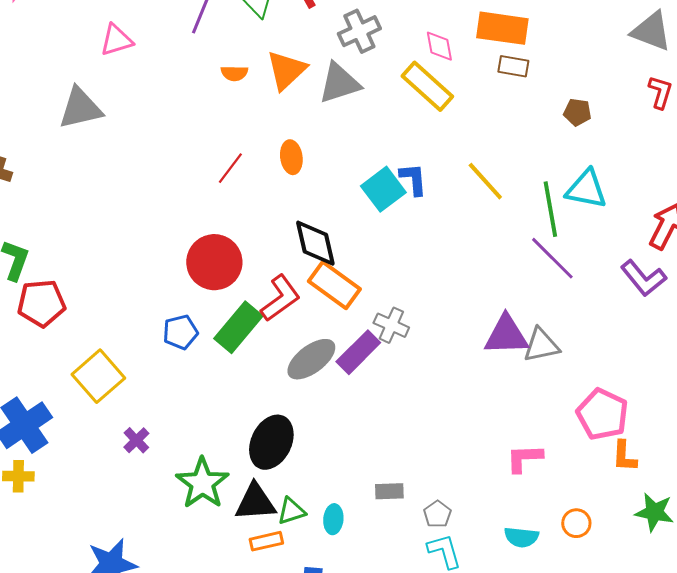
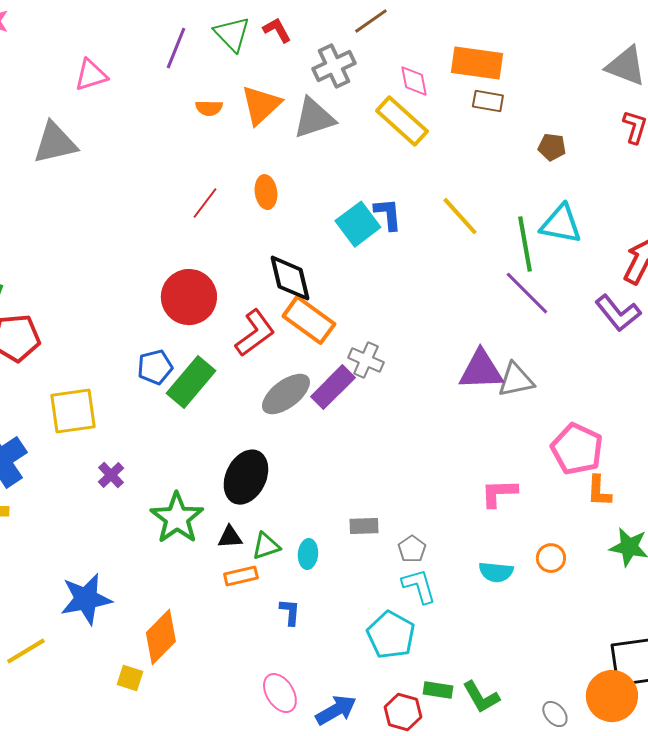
green rectangle: (238, 327) -> (191, 382), moved
yellow square: (98, 376) -> (73, 411), turned 33
black triangle: (255, 502) -> (230, 537), size x0.6

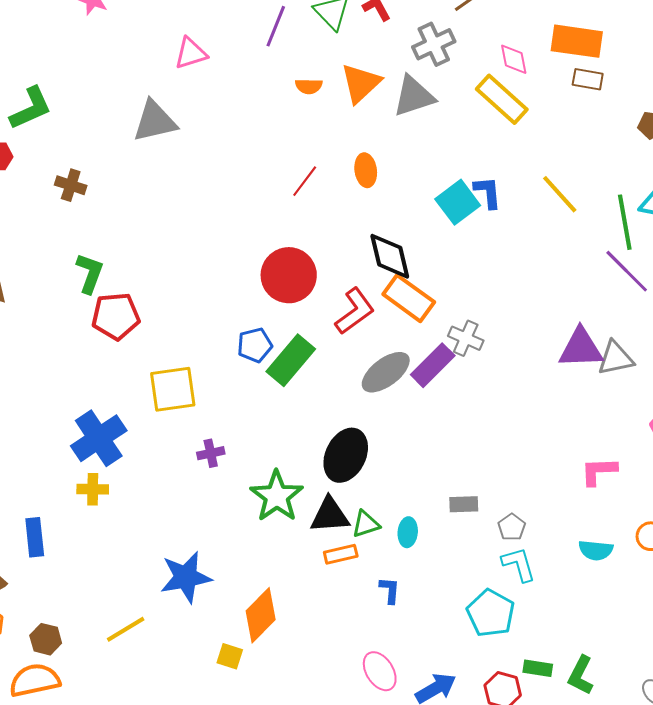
purple cross: (111, 475) -> (211, 453), turned 32
black triangle: (230, 537) -> (330, 515), size x1.6
green L-shape: (481, 697) -> (581, 675), turned 57

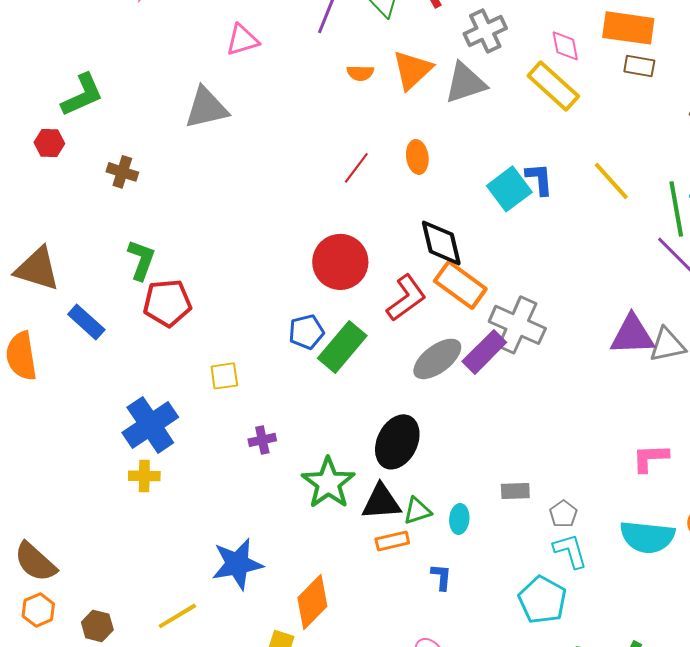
gray cross: (466, 338) -> (517, 325), size x1.6
yellow square: (173, 389) -> (224, 376), size x0.6
blue rectangle: (35, 537) -> (86, 322), moved, turned -42
cyan semicircle: (596, 550) -> (647, 537), size x1.6

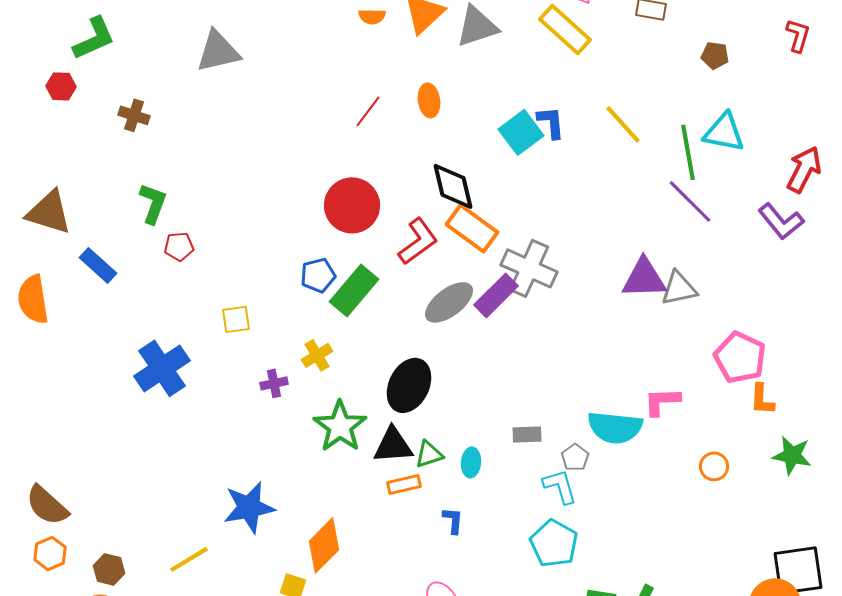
red pentagon: (167, 303) -> (179, 246), size x0.6
yellow cross: (144, 476) -> (317, 355), moved, turned -32
cyan semicircle: (647, 537) -> (615, 427), moved
cyan L-shape: (570, 551) -> (560, 486), moved

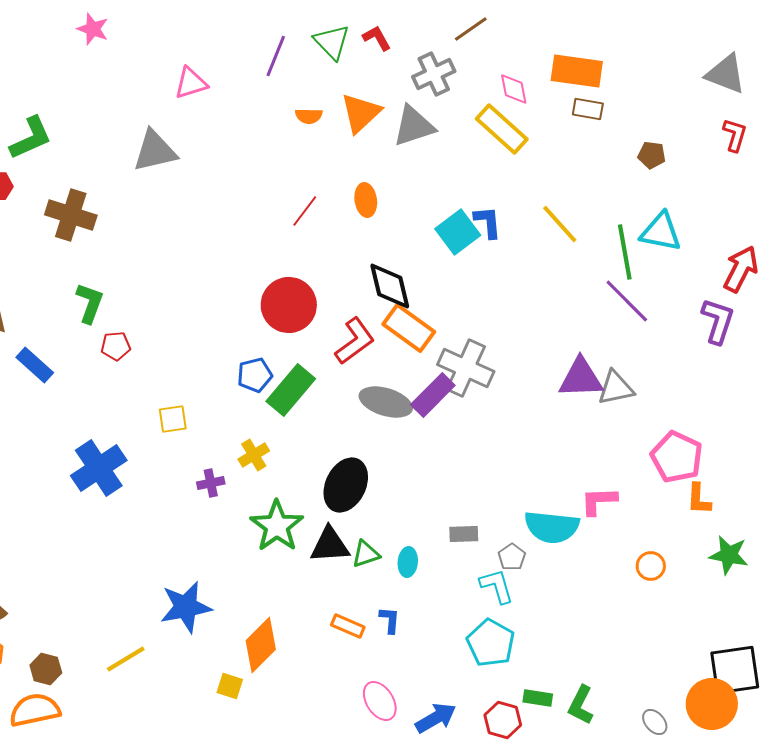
brown cross: (134, 115) -> (71, 215), size x1.6
purple L-shape: (781, 221) -> (718, 321), turned -123
gray ellipse: (449, 302) -> (386, 402), turned 54
orange rectangle: (404, 484) -> (348, 626), moved, turned 36

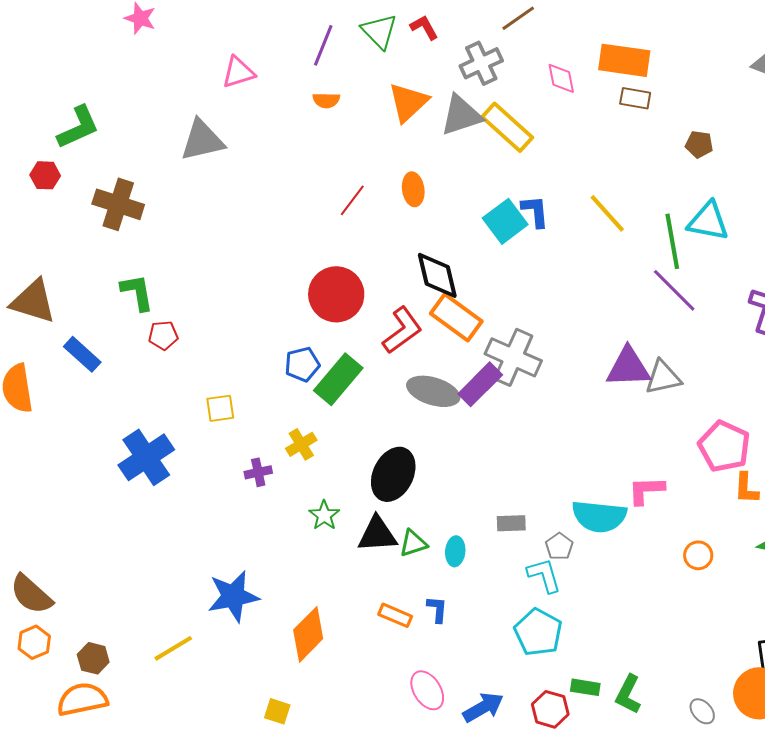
orange semicircle: (309, 116) -> (326, 100), moved
yellow rectangle: (502, 129) -> (507, 127), moved
green L-shape: (90, 303) -> (137, 292), turned -30
green star: (277, 526) -> (324, 515), size x0.6
yellow square: (230, 686) -> (277, 711), moved

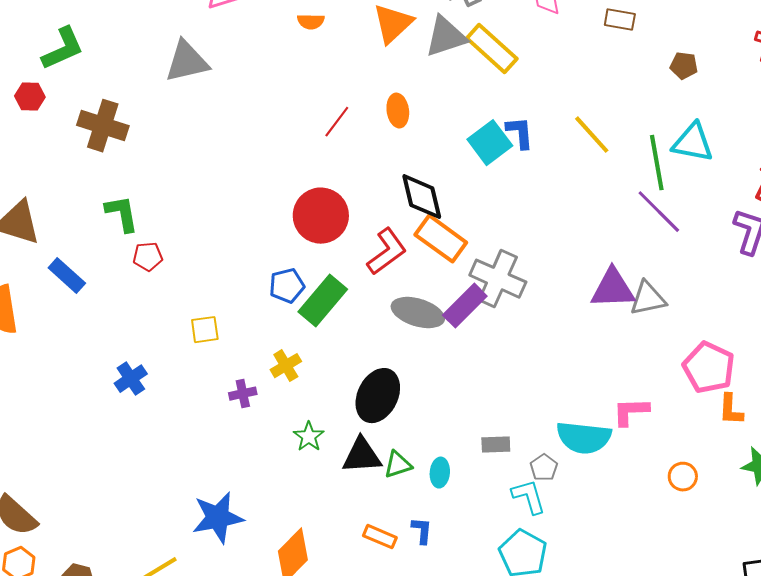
blue cross: (146, 457) -> (131, 379), size x0.6

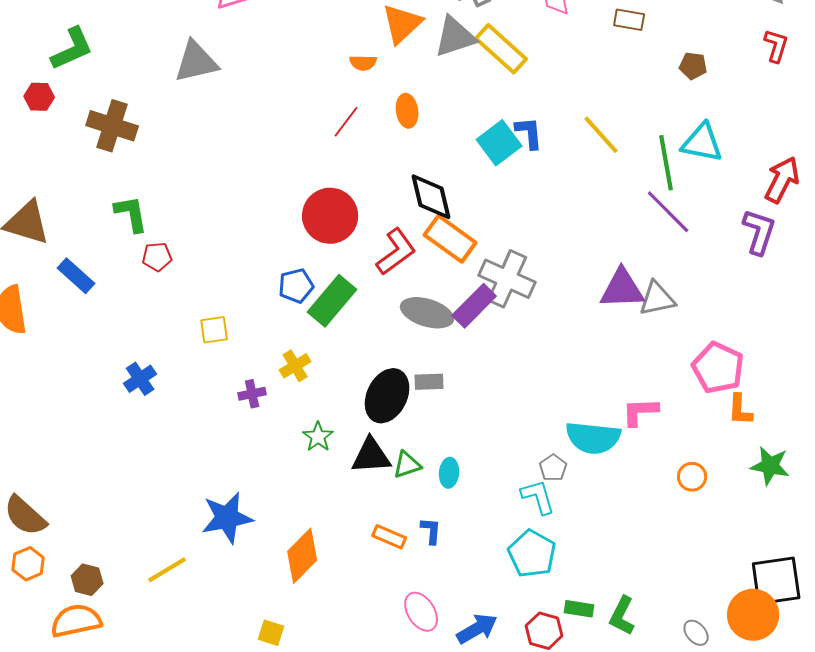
orange semicircle: (311, 22) -> (363, 63), moved
gray rectangle: (496, 445) -> (429, 382), moved

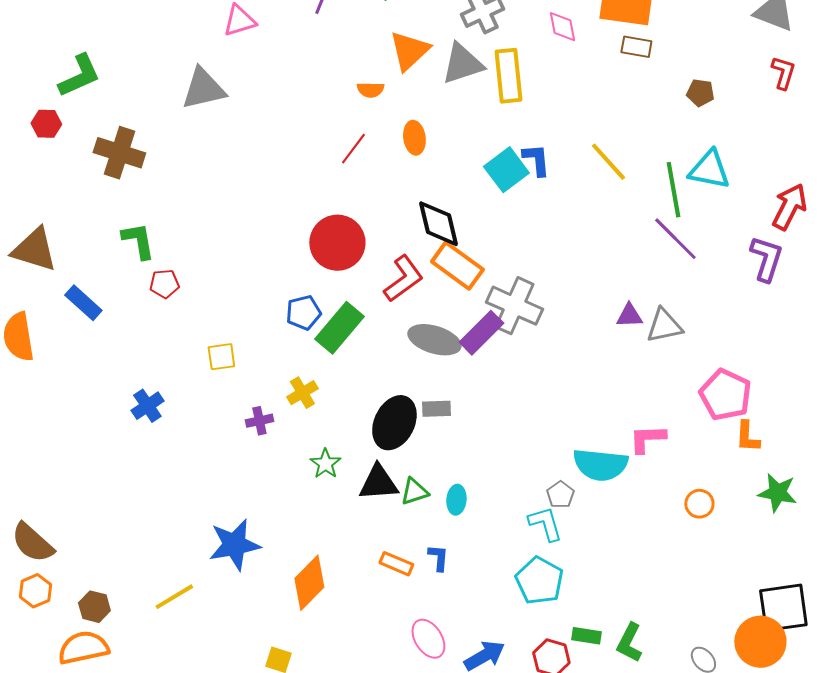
yellow rectangle: (501, 49) -> (508, 76), turned 42
purple triangle: (622, 289) -> (629, 316), size x0.6

